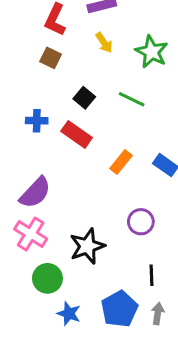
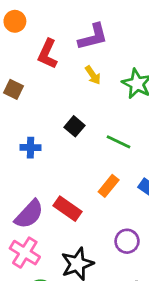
brown square: (51, 58) -> (13, 89), moved
green line: (132, 99) -> (118, 142), moved
red rectangle: (77, 134) -> (67, 209), moved

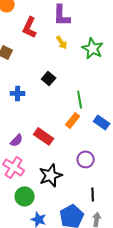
purple L-shape: (93, 37) -> (62, 15), turned 105
green line: (118, 142) -> (80, 99), moved, turned 54
purple semicircle: (29, 214) -> (17, 140), size x0.6

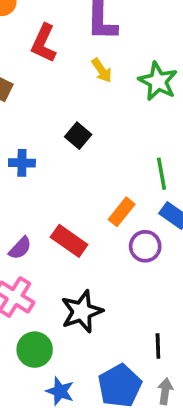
green line: (80, 99) -> (162, 174), moved
purple circle: (86, 159) -> (145, 246), moved

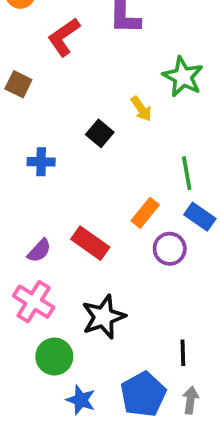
red L-shape: (44, 43) -> (64, 37), turned 30
yellow arrow: (102, 70) -> (141, 109), moved

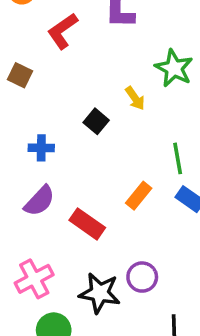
purple circle: (170, 249) -> (142, 277), moved
purple semicircle: (39, 251) -> (40, 201), moved, size x1.4
pink cross: (34, 302) -> (34, 279), turned 30
black star: (103, 317) -> (100, 293), turned 30

